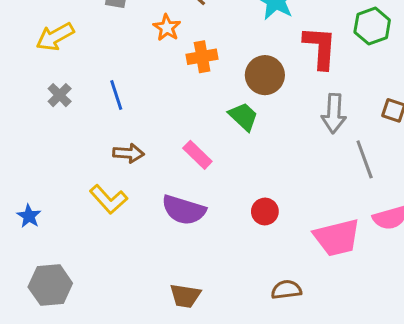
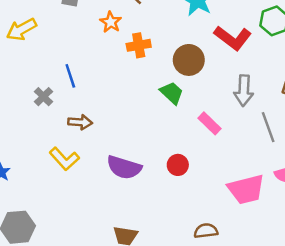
red L-shape: (320, 48) -> (233, 38), turned 123
gray cross: (60, 95) -> (43, 97), moved
pink rectangle: (197, 155) -> (210, 123), moved
red circle: (265, 211) -> (178, 165), moved

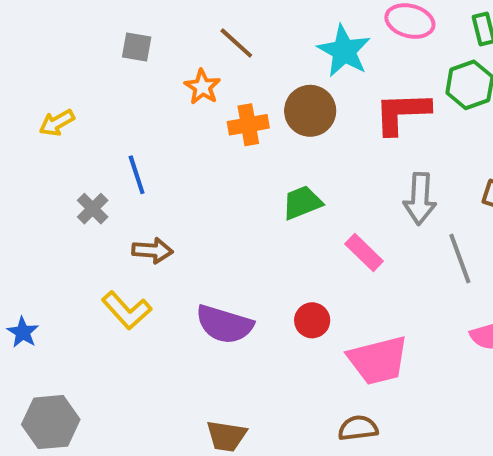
yellow arrow: (22, 29) -> (57, 123), moved, size x0.7
red L-shape: (233, 38) -> (402, 113), turned 141
brown circle: (189, 60) -> (310, 111), moved
green trapezoid: (172, 93) -> (302, 203), turned -65
pink trapezoid: (246, 189) -> (378, 360), moved

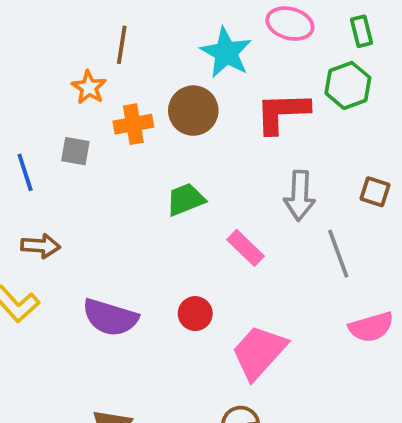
brown line: (236, 43) -> (122, 45), turned 57
gray square: (137, 47) -> (75, 151), moved
pink trapezoid: (378, 360) -> (259, 352), turned 146

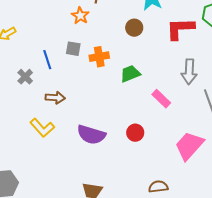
brown circle: (193, 111) -> (134, 28), size x0.7
orange cross: (133, 124) -> (99, 57), moved
pink trapezoid: (259, 352) -> (189, 146), moved

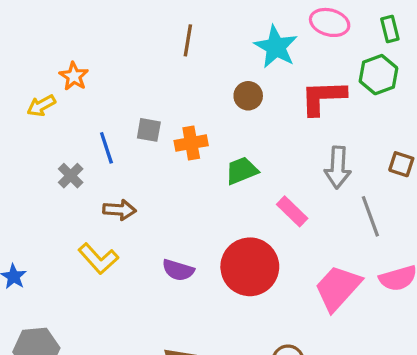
orange star: (80, 16) -> (74, 76), moved
red circle: (135, 133) -> (250, 267), size x2.0
purple semicircle: (91, 135) -> (178, 270), size x0.7

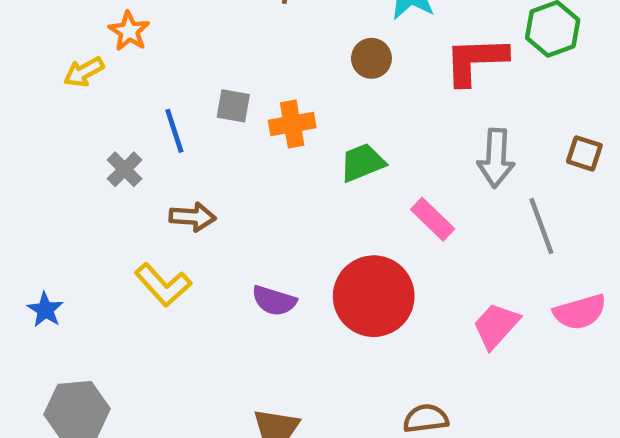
pink trapezoid: (338, 288) -> (496, 326), size x0.7

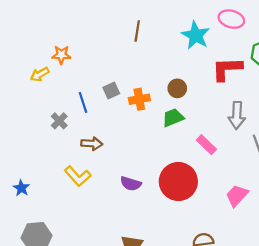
orange star: (129, 31) -> (61, 55), turned -30
brown circle: (371, 58) -> (177, 88), moved
gray square: (233, 106) -> (111, 91), turned -35

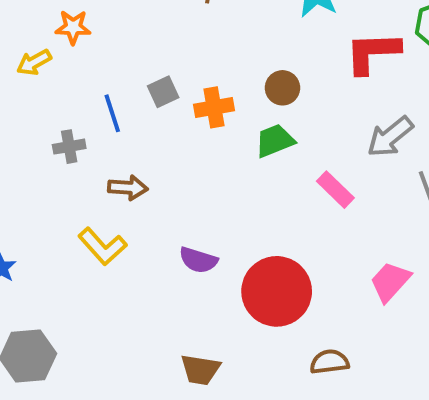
gray arrow: (237, 115) -> (390, 137), turned 48
gray cross: (59, 121) -> (69, 147), turned 35
red circle: (178, 181) -> (277, 291), moved

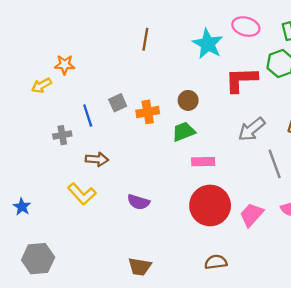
pink rectangle: (335, 190) -> (203, 162), moved, turned -45
red circle: (277, 291) -> (210, 205), moved

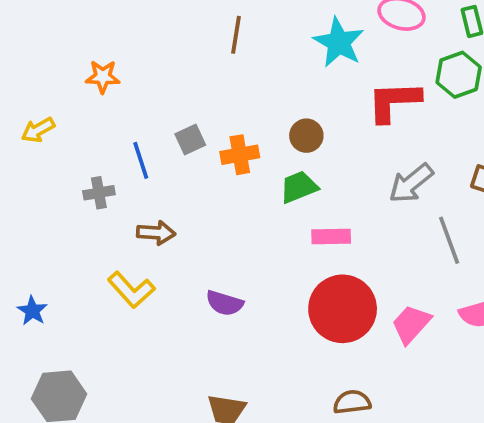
yellow arrow: (42, 85) -> (38, 130), moved

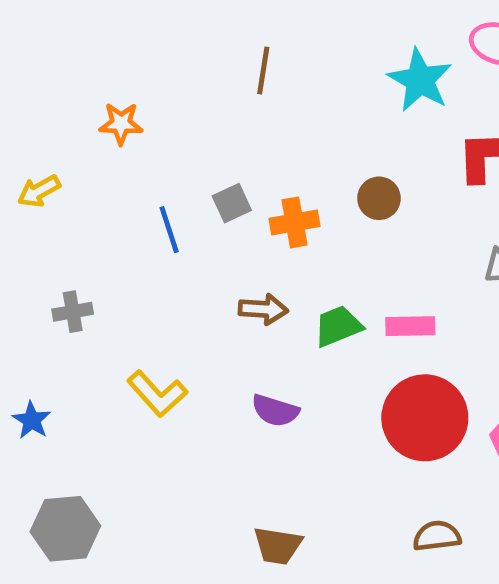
brown line: (236, 35) -> (263, 70), moved
green trapezoid: (299, 187) -> (338, 326), moved
gray cross: (99, 193) -> (73, 312), moved
brown arrow: (156, 233) -> (263, 309), moved

